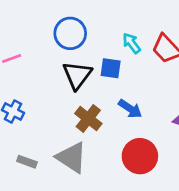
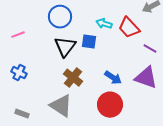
cyan arrow: (132, 43) -> (104, 24), turned -35
blue arrow: (130, 109) -> (113, 78), moved
gray rectangle: (27, 162) -> (22, 114), moved

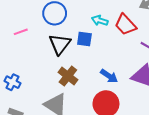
pink line: (18, 35) -> (21, 32), moved
blue cross: (19, 73) -> (12, 82), moved

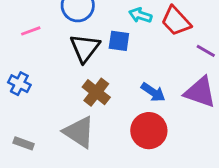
blue cross: (12, 82) -> (19, 84), moved

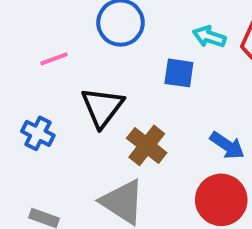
black triangle: (85, 48) -> (102, 107), moved

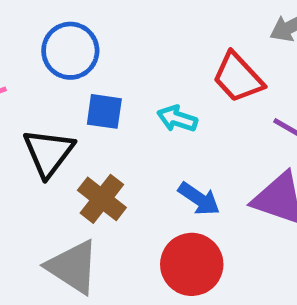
cyan arrow: (209, 37) -> (177, 119), moved
blue square: (179, 73) -> (104, 111), moved

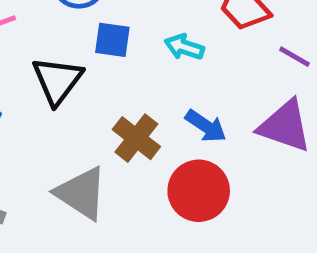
brown cross: (102, 199) -> (136, 138), moved

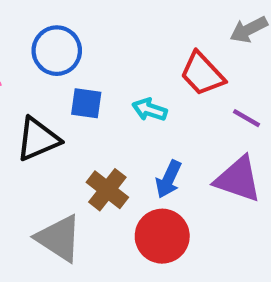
black triangle: (57, 81) -> (38, 139), turned 30
blue arrow: (206, 126) -> (169, 179), turned 81

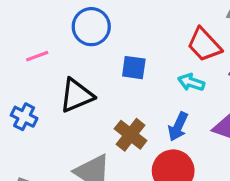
blue square: (86, 103) -> (134, 68), moved
cyan arrow: (150, 110) -> (191, 82), moved

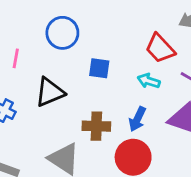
pink line: (37, 56) -> (16, 58), turned -60
brown cross: (131, 135) -> (96, 126), turned -36

